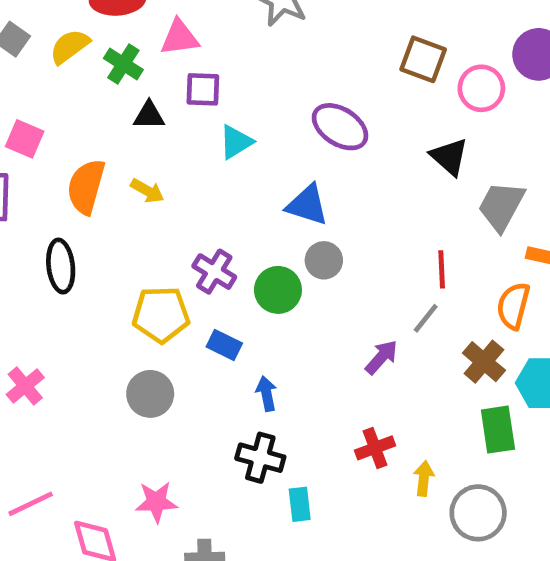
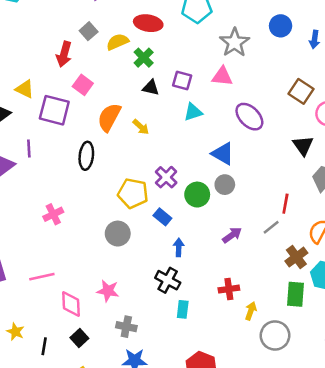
pink triangle: (180, 38) -> (222, 76), moved
purple arrow: (381, 357) -> (232, 235), moved

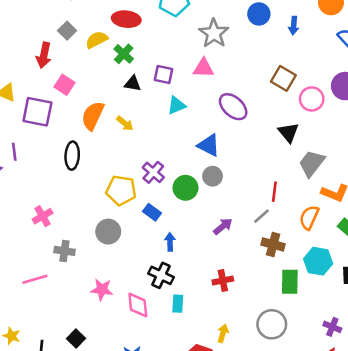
brown cross: (296, 257) -> (273, 244), moved, turned -35
pink diamond: (71, 304) -> (138, 305), moved
yellow arrow: (251, 311) -> (223, 333), moved
gray cross: (126, 327) -> (64, 251), moved

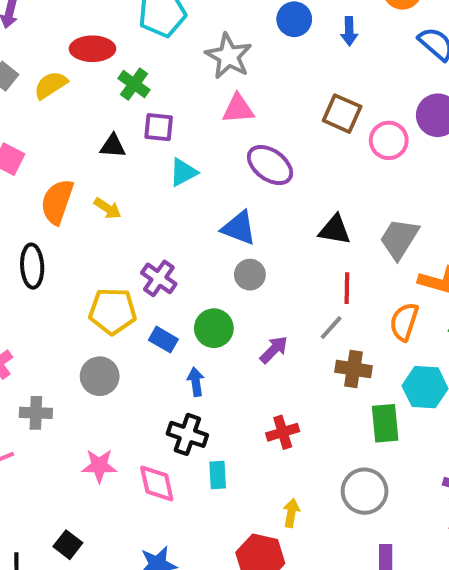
green cross: (124, 54) -> (134, 84), moved
pink triangle: (204, 68) -> (238, 109), moved
black triangle: (288, 132) -> (335, 230), moved, turned -35
green circle: (185, 188) -> (214, 328), moved

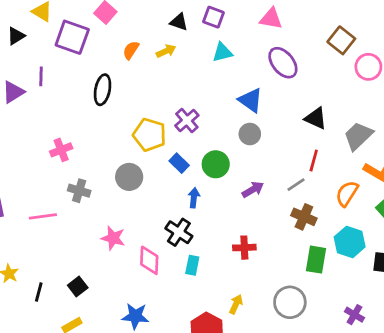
orange semicircle: (57, 202) -> (131, 50), size x0.6
yellow arrow: (108, 208) -> (166, 51), moved, turned -72

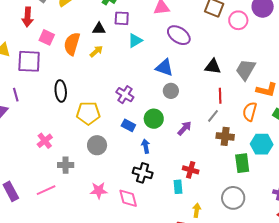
orange semicircle: (131, 50) -> (72, 44), moved, size x1.6
yellow pentagon: (149, 135) -> (88, 113), moved
red cross: (244, 248) -> (191, 170), turned 35
cyan rectangle: (192, 265) -> (178, 187), moved

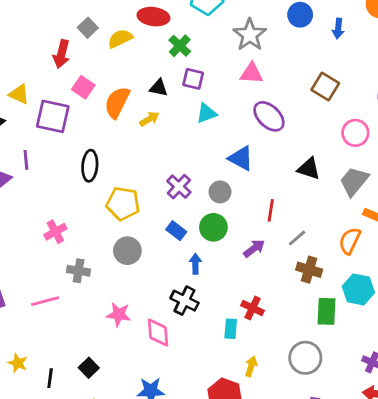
pink circle: (238, 20) -> (355, 133), moved
gray circle: (171, 91) -> (220, 192), moved
red line: (220, 96) -> (271, 210), moved

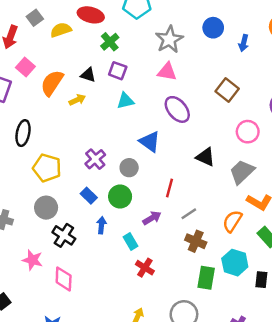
black cross: (184, 301) -> (64, 235), moved
cyan rectangle: (231, 329) -> (130, 241), moved, turned -42

